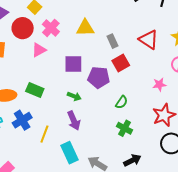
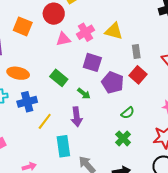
pink cross: (51, 28) -> (85, 32), moved
red square: (121, 63) -> (138, 75), turned -36
green rectangle: (35, 90) -> (59, 78), moved

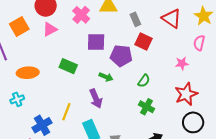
orange square: (23, 26) -> (19, 26), turned -36
pink triangle: (63, 39) -> (50, 29), moved
green arrow: (84, 94) -> (106, 77), moved
blue cross: (27, 102) -> (42, 125), moved

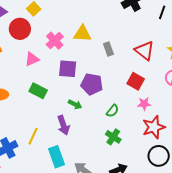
pink triangle: (50, 29) -> (32, 59), moved
red square: (143, 41) -> (136, 81), moved
pink star: (182, 63) -> (144, 104), moved

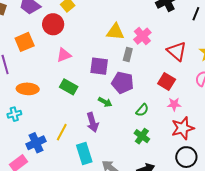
pink cross: (55, 41) -> (142, 36), moved
gray rectangle: (108, 49) -> (128, 54), moved, turned 32

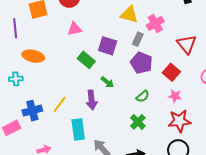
purple pentagon: (123, 83) -> (141, 63), moved
green rectangle: (69, 87) -> (86, 60), moved

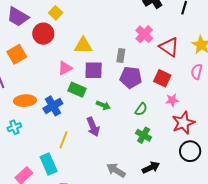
yellow triangle: (129, 15) -> (83, 45), moved
pink cross: (155, 23) -> (144, 34), moved
pink triangle: (75, 29) -> (65, 68), moved
blue cross: (32, 111) -> (53, 106), moved
cyan rectangle: (78, 129) -> (49, 164), moved

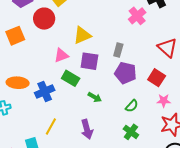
pink cross: (144, 34) -> (137, 16), moved
yellow triangle: (83, 45) -> (82, 35), turned -30
purple arrow: (93, 127) -> (87, 129), moved

